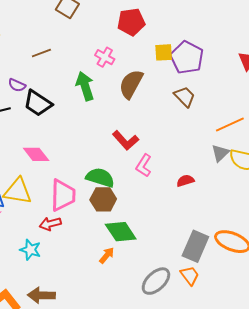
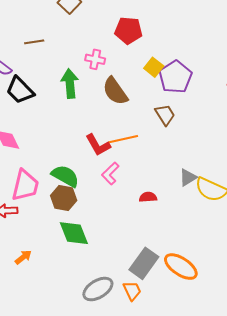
yellow square: (164, 52) -> (154, 67), turned 30
pink cross: (105, 57) -> (95, 59), turned -30
brown semicircle: (131, 84) -> (115, 91), turned -76
orange line: (230, 125) -> (123, 139), moved
orange arrow: (107, 255) -> (23, 257), moved

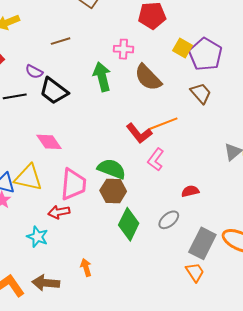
red semicircle: (148, 197) -> (190, 191), moved
green diamond: (74, 233) -> (129, 224), turned 56
orange arrow: (23, 257) -> (86, 268), moved, turned -60
gray ellipse: (98, 289) -> (169, 220), moved, size x0.7

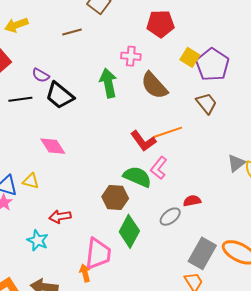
brown line: (61, 41) -> (72, 32), moved
green semicircle: (112, 169) -> (137, 177), moved
yellow triangle: (28, 178) -> (31, 181), size x0.6
pink trapezoid: (73, 184) -> (98, 254), moved
gray ellipse: (169, 220) -> (170, 217), moved

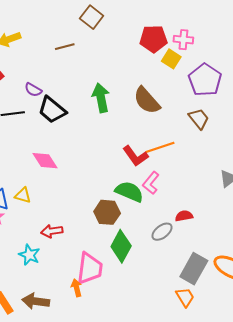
pink cross: (131, 56) -> (183, 40), moved
yellow square: (190, 57) -> (171, 59), moved

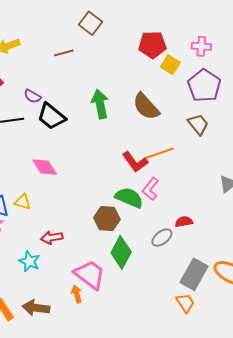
pink cross: (183, 40) -> (201, 46), moved
pink trapezoid: (90, 268) -> (90, 275), turned -60

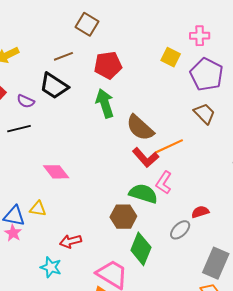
red pentagon: (152, 45) -> (108, 65), moved
purple semicircle: (32, 96) -> (26, 101), moved
brown semicircle: (146, 106) -> (140, 128), moved
black trapezoid: (51, 116) -> (54, 86), moved

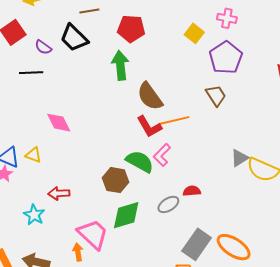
green diamond: (141, 249) -> (126, 215), turned 40

